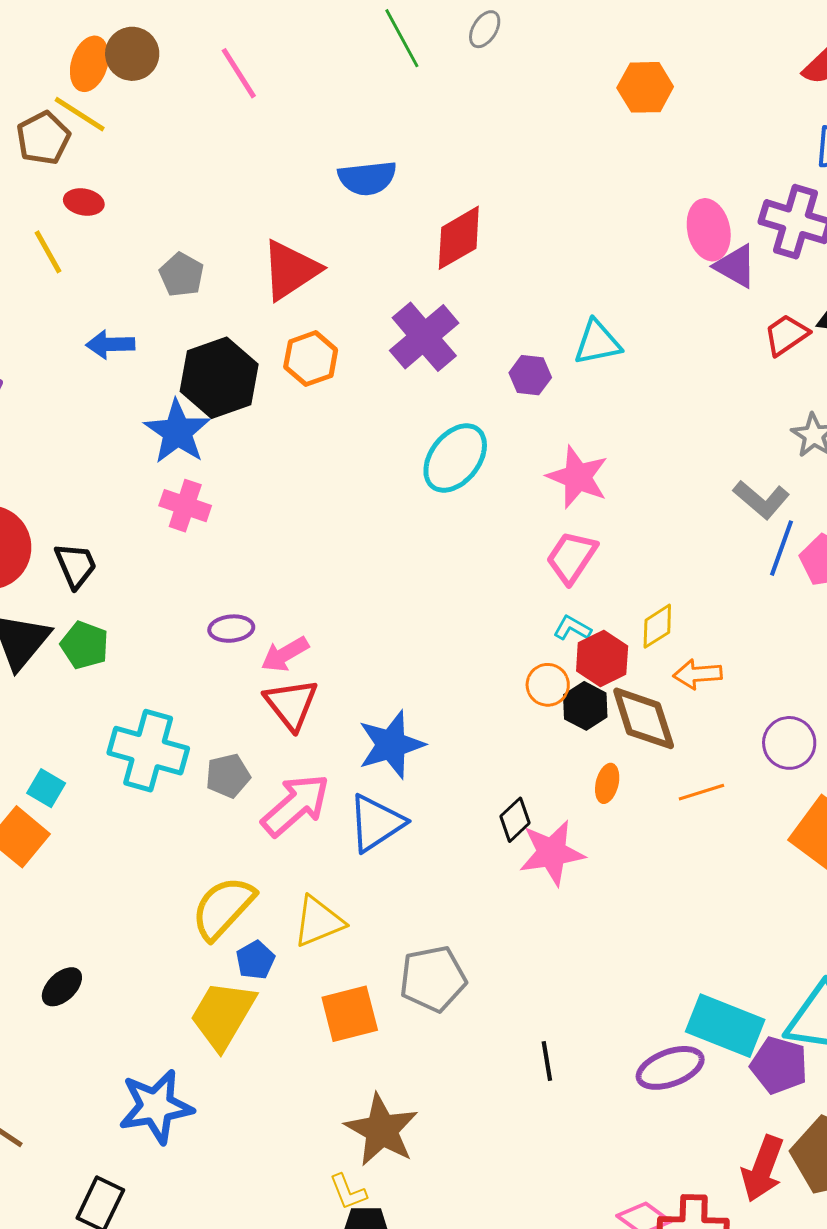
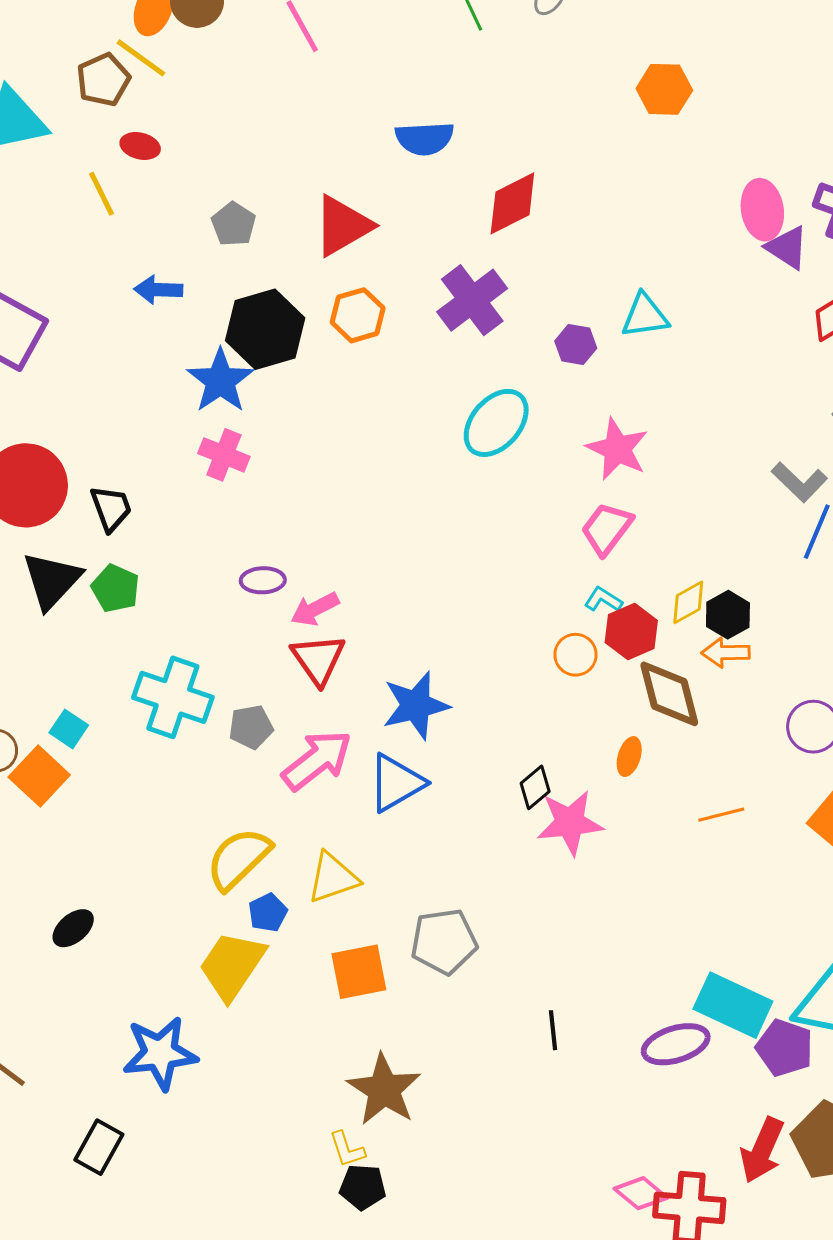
orange hexagon: (645, 87) -> (664, 89), moved
black hexagon: (585, 706) -> (728, 615), moved
orange line: (701, 792) -> (721, 815), moved

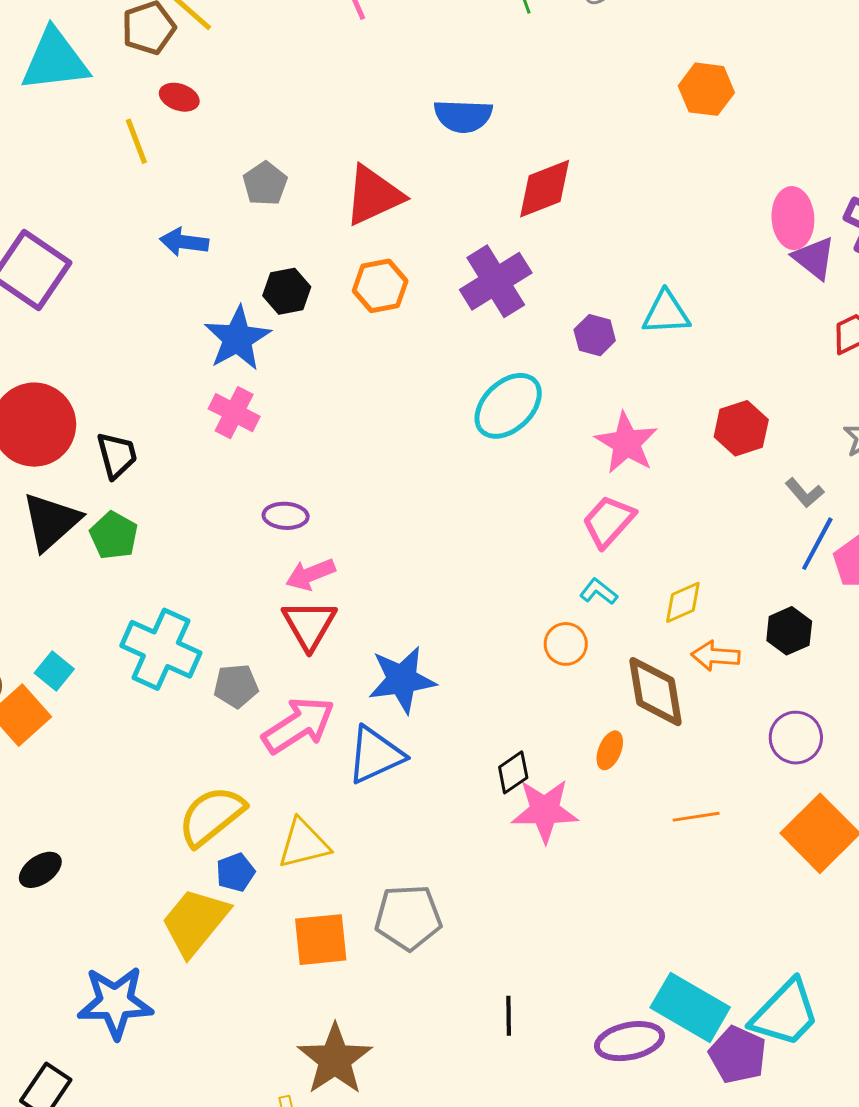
black hexagon: (265, 329) -> (287, 291), size x0.6
gray L-shape: (799, 482) -> (805, 493), size x0.7
purple ellipse: (263, 580) -> (286, 516), moved
black hexagon: (728, 615) -> (789, 631), moved
red hexagon: (631, 632) -> (741, 428), moved

